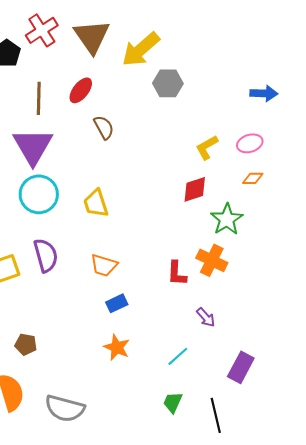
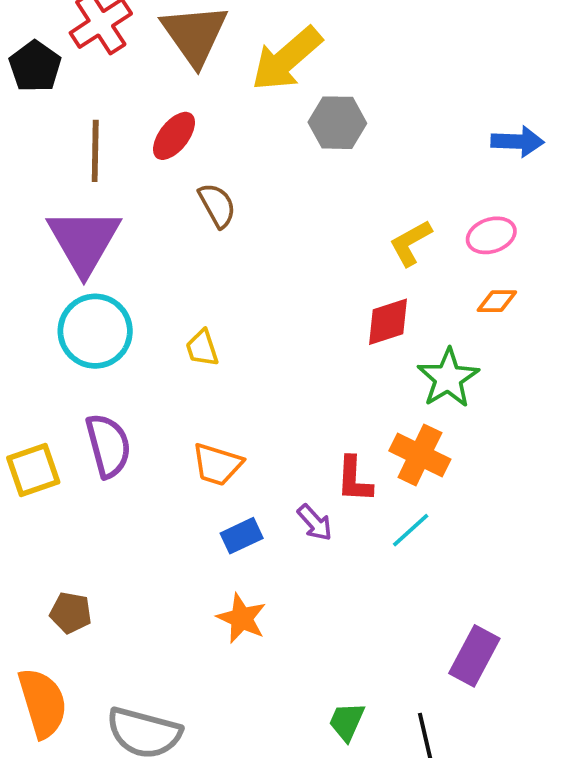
yellow trapezoid: (96, 203) -> (202, 348), size x0.7
purple arrow: (206, 317) -> (315, 523), moved
cyan line: (178, 356) -> (411, 530), moved

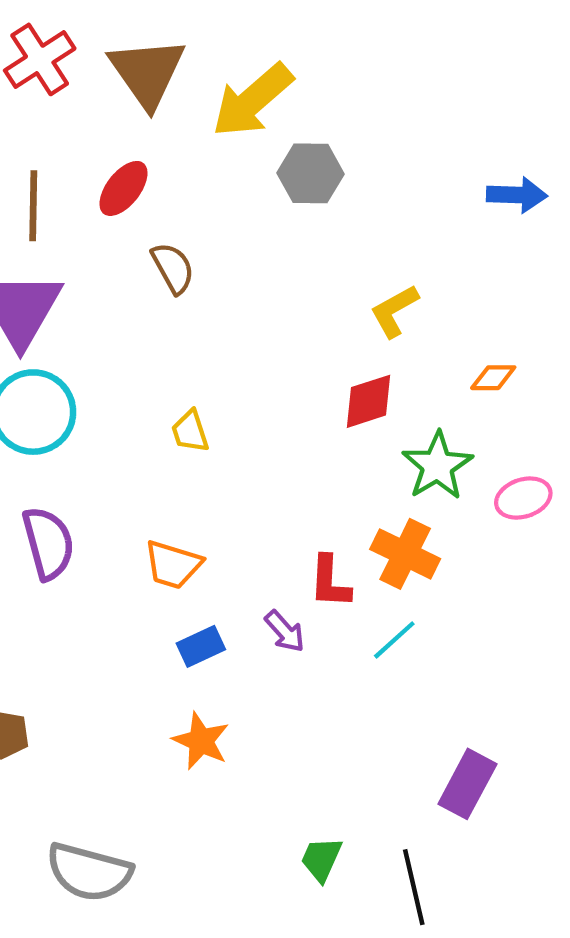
pink ellipse: (491, 235) -> (523, 498), moved
yellow trapezoid: (202, 348) -> (190, 431), moved

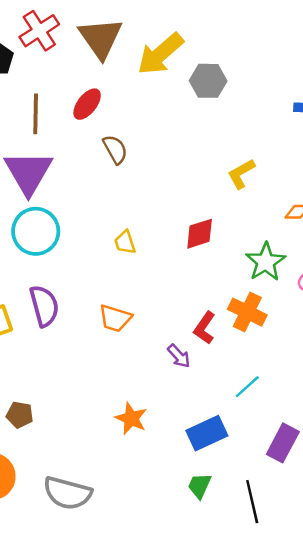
gray hexagon: (311, 173) -> (208, 81), moved
red diamond: (369, 401) -> (200, 234), moved
red L-shape: (330, 582) -> (204, 328), turned 32
cyan line: (394, 640) -> (247, 387), moved
blue rectangle: (201, 646) -> (207, 433), moved, size x1.5

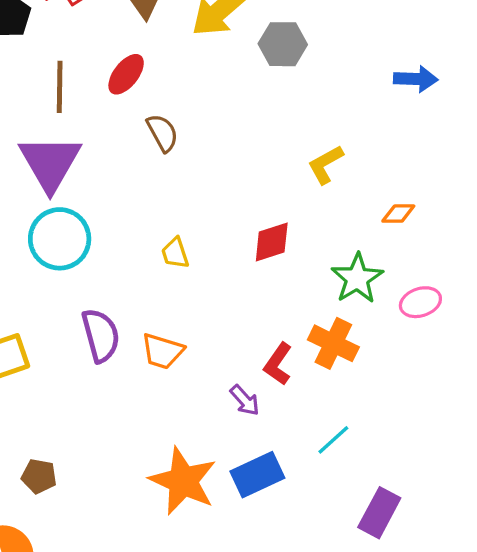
purple semicircle: (44, 306) -> (101, 335), moved
orange star: (131, 418) -> (183, 481), size x1.6
blue rectangle: (207, 433) -> (257, 475), moved

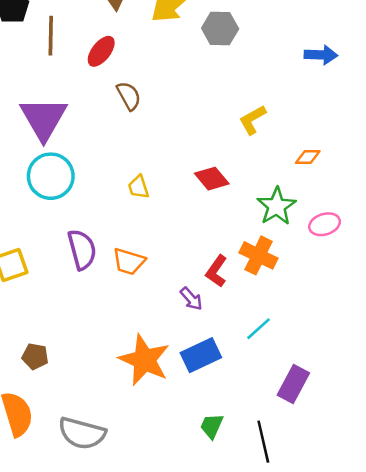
brown line: (60, 87) -> (51, 36), moved
red diamond: (272, 242) -> (212, 179), turned 68

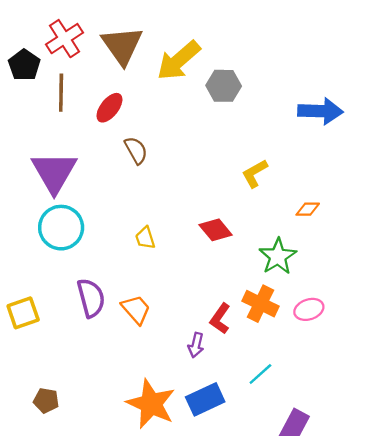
blue arrow: (321, 55) -> (320, 111), size x1.4
pink ellipse: (325, 224) -> (309, 309), moved
orange trapezoid: (129, 261) -> (136, 309), turned -148
purple arrow: (191, 299) -> (196, 345), turned 55

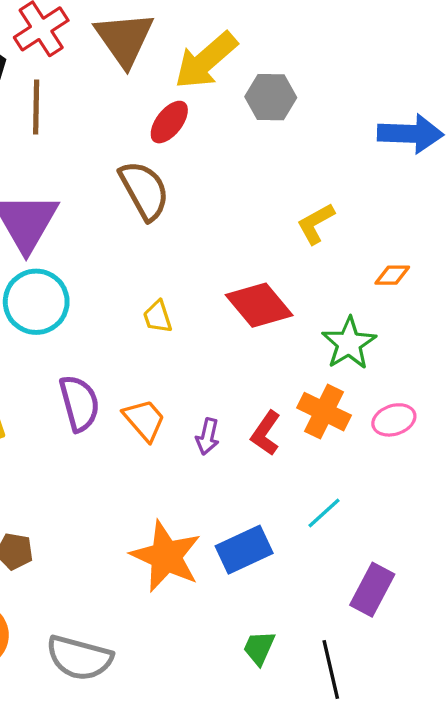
red ellipse: (109, 108) -> (169, 122), moved
brown semicircle: (136, 150) -> (144, 190), size x1.5
red diamond: (216, 230) -> (259, 305), size x1.4
purple arrow: (196, 345) -> (208, 437), moved

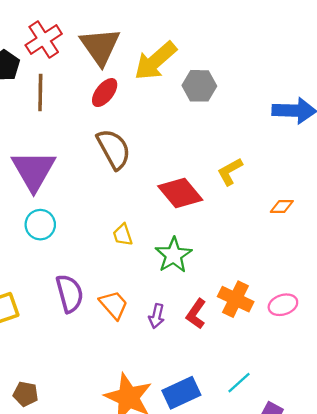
red ellipse: (169, 122) -> (105, 93), moved
cyan circle: (36, 302) -> (40, 225), size x0.7
red diamond: (259, 305) -> (180, 193), moved
green star: (349, 343) -> (173, 255), moved
cyan line: (324, 513) -> (239, 383), moved

